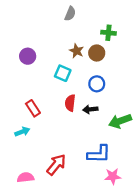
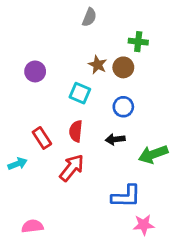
red semicircle: (70, 103) -> (76, 131), moved
cyan arrow: (22, 132) -> (17, 164), moved
red arrow: (56, 165) -> (72, 168), moved

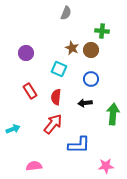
red rectangle: (42, 138) -> (30, 91), moved
green arrow: (153, 154) -> (113, 114), turned 115
cyan arrow: (17, 164) -> (13, 129), moved
blue L-shape: (126, 196) -> (79, 145), moved
pink semicircle: (32, 226) -> (34, 166), moved

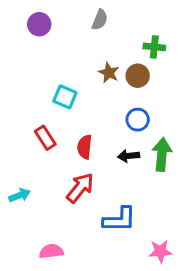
purple circle: (26, 53) -> (39, 24), moved
cyan square: (59, 69) -> (65, 97), moved
green arrow: (113, 114) -> (162, 154), moved

